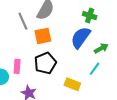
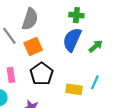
pink rectangle: (17, 66) -> (11, 75), moved
cyan line: (95, 69) -> (95, 82), moved

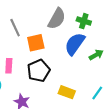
gray semicircle: (30, 19) -> (57, 19), moved
cyan line: (95, 82) -> (97, 93), moved

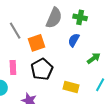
blue semicircle: (75, 44) -> (74, 40), size x0.6
green arrow: (96, 55) -> (94, 58), moved

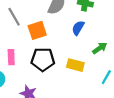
black pentagon: (42, 69) -> (43, 59), turned 30
yellow rectangle: (71, 87) -> (75, 65), moved

